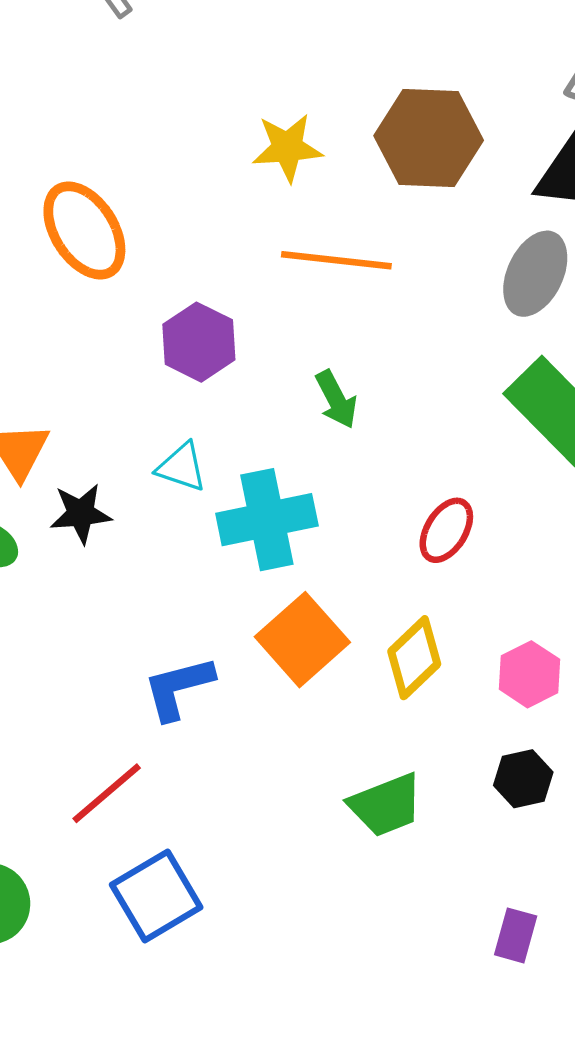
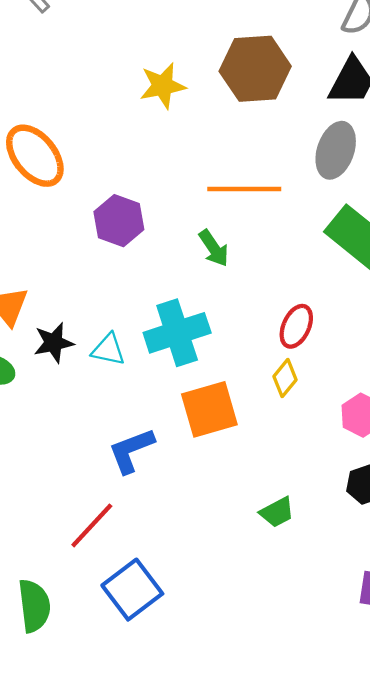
orange line: (336, 260) -> (244, 189), moved
cyan triangle: (182, 467) -> (108, 350), moved
orange square: (302, 640) -> (209, 409), turned 32
yellow diamond: (414, 658) -> (285, 378), moved, size x0.7
green trapezoid: (386, 805) -> (277, 512), size x0.7

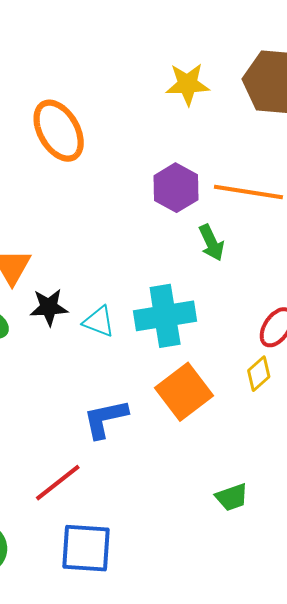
purple hexagon: (119, 221) -> (176, 188), moved
orange square: (209, 409) -> (184, 392), turned -30
blue square: (132, 590) -> (86, 548), turned 32

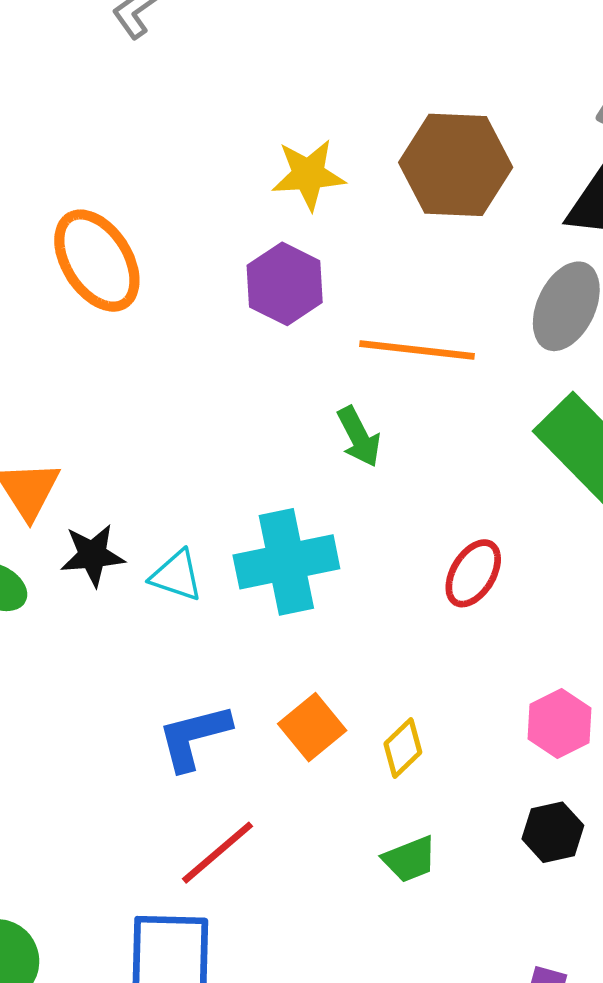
purple hexagon: (176, 188) -> (285, 284), moved
yellow diamond: (259, 374) -> (403, 748), moved
orange square: (184, 392) -> (312, 727), moved, size x0.7
red line: (58, 483) -> (218, 853), moved

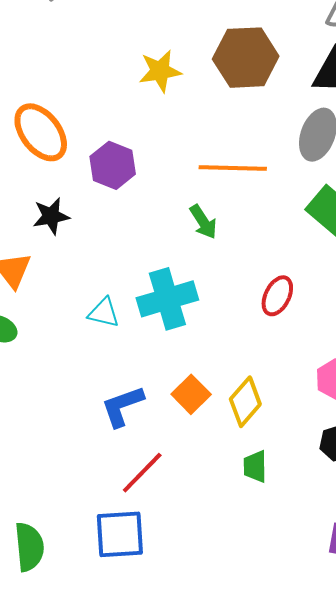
purple hexagon: (285, 284) -> (113, 165), moved
black star: (93, 555) -> (51, 216), moved
yellow diamond: (403, 748) -> (245, 402), size x1.4
green trapezoid: (410, 859) -> (255, 467), turned 116

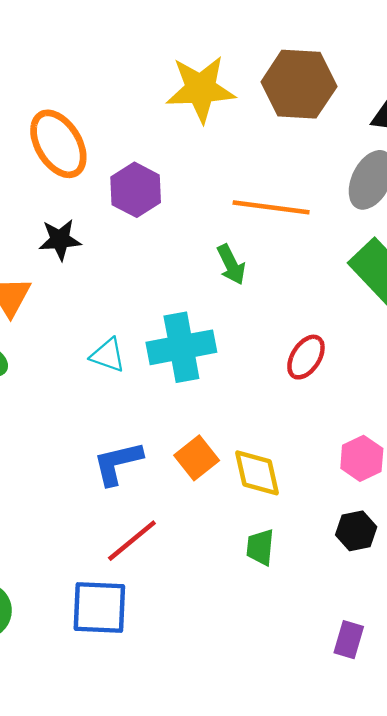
yellow star: (160, 71) -> (201, 89), size x1.4
yellow diamond: (245, 402) -> (257, 473), turned -60

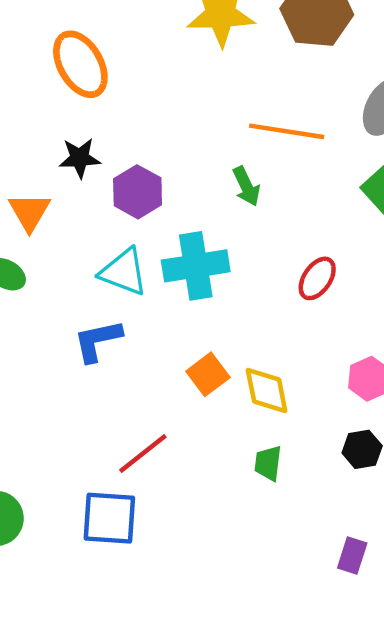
purple hexagon: (136, 190) -> (138, 192), moved
cyan triangle: (108, 355) -> (124, 272), size x1.4
blue L-shape: (118, 463) -> (98, 341), moved

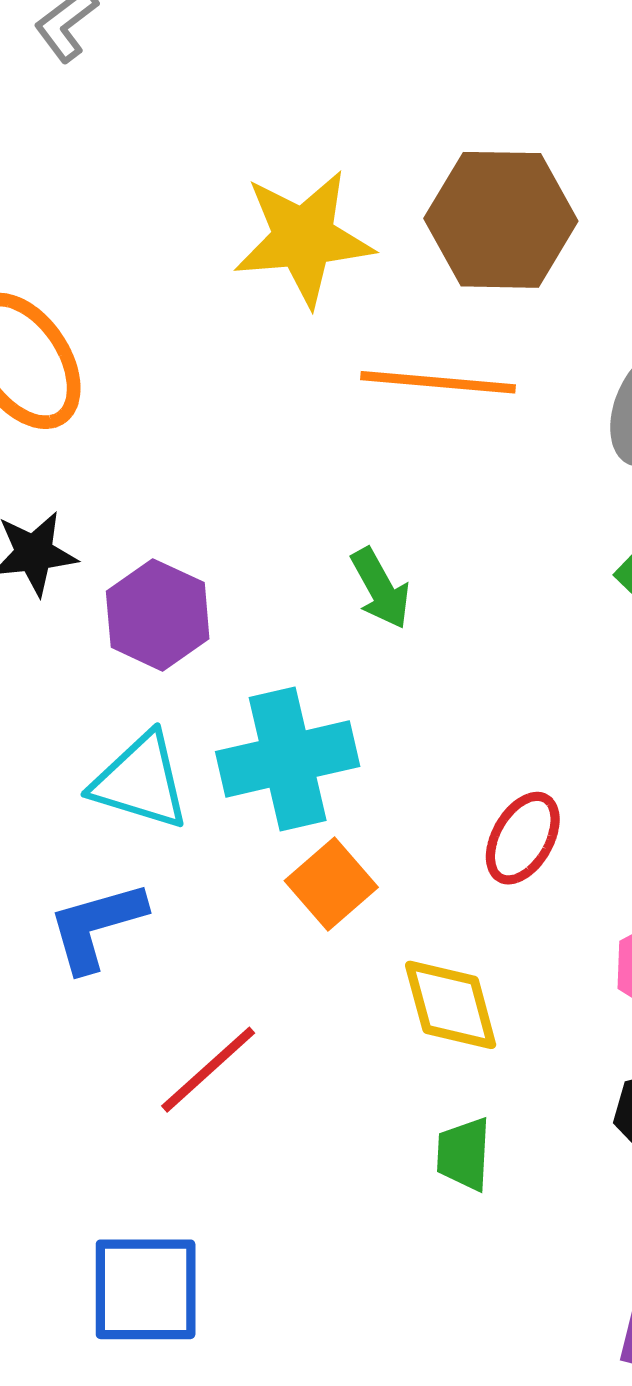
orange line: (287, 131) -> (438, 382), moved
red ellipse: (317, 278) -> (523, 838), moved
orange square: (208, 374) -> (331, 884), moved
red line: (143, 454) -> (208, 1070), moved

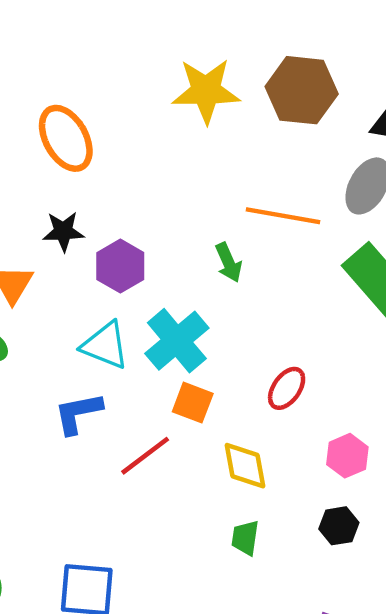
orange line: (438, 382) -> (283, 216), moved
cyan cross: (288, 759) -> (177, 341), turned -32
orange square: (331, 884) -> (193, 403), turned -33
red line: (208, 1070) -> (145, 456), moved

